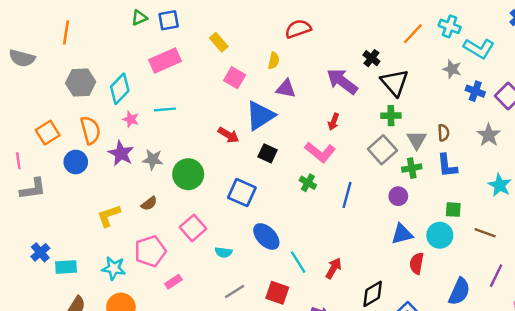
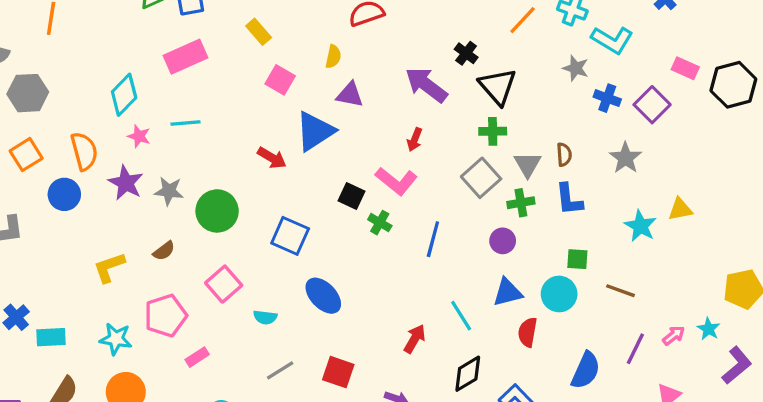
gray hexagon: (81, 83) -> (28, 93), moved
black square: (268, 153) -> (352, 196), moved
cyan line: (298, 262) -> (461, 316), moved

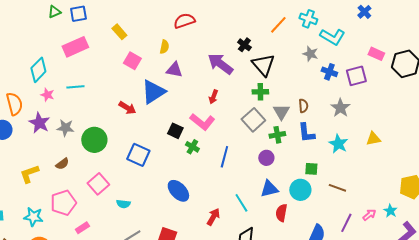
purple square: (652, 105) -> (356, 76), turned 30
cyan star: (640, 226) -> (338, 144), moved
blue ellipse: (323, 296) -> (178, 191), moved

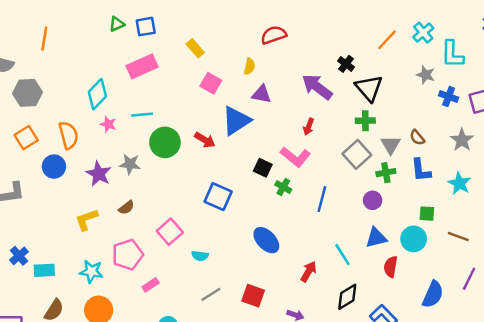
cyan cross: (308, 19) -> (423, 33), turned 30
cyan L-shape: (332, 37) -> (452, 54), turned 60
brown semicircle: (303, 106) -> (417, 138), turned 144
purple star: (39, 123) -> (99, 174), moved
green circle: (94, 140) -> (165, 142), moved

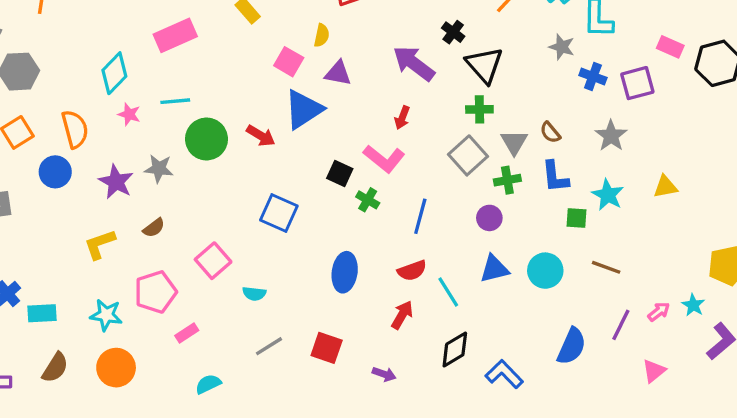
pink square: (211, 83) -> (289, 62), moved
green square: (427, 214) -> (577, 218), moved
blue ellipse: (266, 240) -> (345, 272), turned 52
red semicircle: (391, 267) -> (412, 271), moved, turned -120

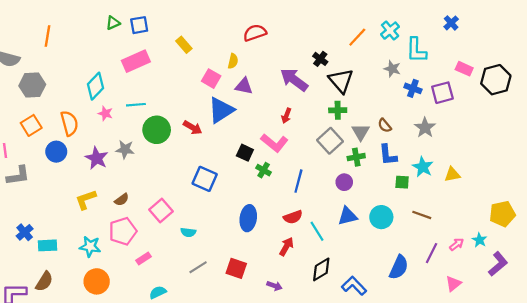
yellow triangle: (665, 187) -> (452, 175), moved
brown semicircle: (154, 228) -> (122, 200), moved
brown semicircle: (55, 368) -> (44, 281), moved

